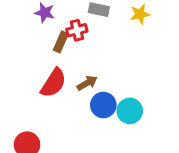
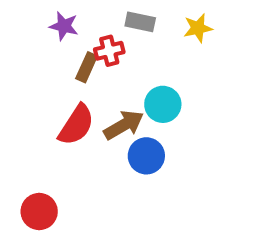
brown arrow: (87, 83) -> (124, 125), size x1.4
cyan circle: (130, 111) -> (163, 104), moved

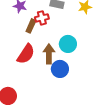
brown arrow: (124, 125) -> (49, 54), turned -60

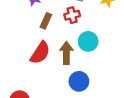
red cross: (42, 18) -> (72, 15), moved
blue circle: (60, 69) -> (79, 81), moved

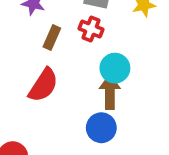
red cross: (72, 15) -> (91, 29), turned 35
brown arrow: (66, 53) -> (110, 92), moved

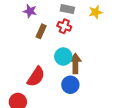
cyan circle: (115, 68) -> (63, 56), moved
red semicircle: (43, 85) -> (36, 77), moved

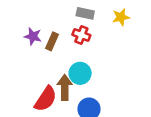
purple star: (30, 11) -> (33, 36), moved
brown arrow: (75, 64) -> (65, 87), moved

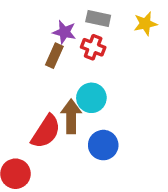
purple star: (33, 36) -> (64, 32), moved

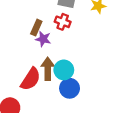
purple star: (64, 32) -> (43, 39), moved
cyan circle: (91, 98) -> (64, 70), moved

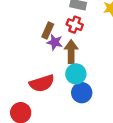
brown arrow: (48, 69) -> (71, 52), moved
red semicircle: (31, 79) -> (42, 83), turned 40

